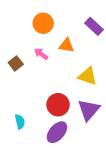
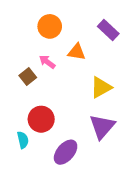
brown square: (16, 63) -> (28, 76), moved
yellow triangle: (88, 76) -> (101, 87), turned -48
red circle: (58, 105) -> (41, 119), moved

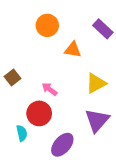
pink arrow: (47, 62) -> (50, 89), moved
brown square: (28, 76) -> (12, 78), moved

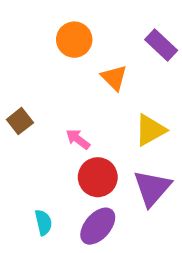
orange triangle: (73, 50) -> (114, 78), turned 36
red circle: (39, 113) -> (98, 177), moved
cyan semicircle: (22, 133) -> (43, 222), moved

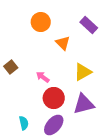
purple triangle: (152, 188) -> (84, 104), turned 35

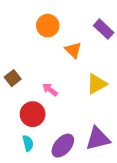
red circle: (54, 98) -> (33, 114), moved
purple triangle: (84, 104) -> (98, 139), moved

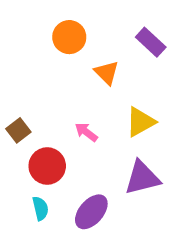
brown square: (13, 78) -> (18, 130), moved
pink arrow: (50, 90) -> (86, 132), moved
purple triangle: (98, 139) -> (142, 178), moved

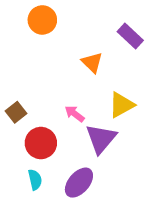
orange circle: (69, 37) -> (42, 20), moved
purple triangle: (142, 178) -> (101, 139), moved, turned -36

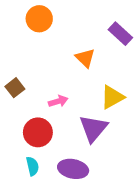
brown square: (16, 112) -> (15, 88), moved
pink arrow: (75, 114) -> (58, 101), moved, turned 126
purple ellipse: (79, 183) -> (73, 169), turned 60

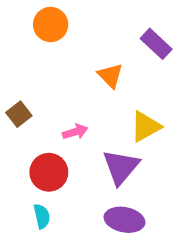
purple ellipse: (73, 169) -> (124, 220), moved

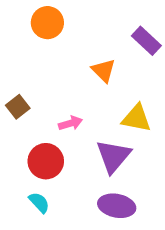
yellow triangle: (146, 127) -> (136, 118), turned 40
cyan semicircle: (42, 216) -> (39, 202), turned -30

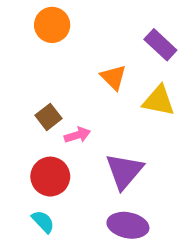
brown square: (18, 107) -> (48, 117), moved
yellow triangle: (136, 118) -> (159, 101), moved

